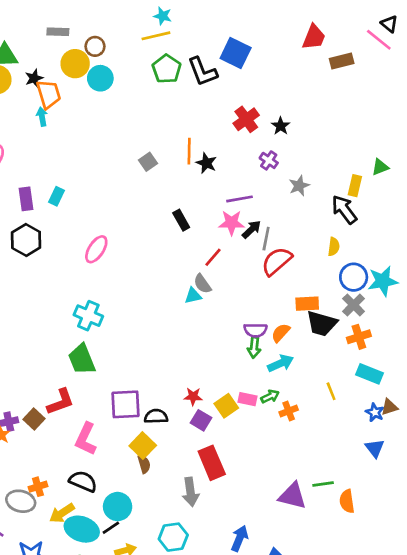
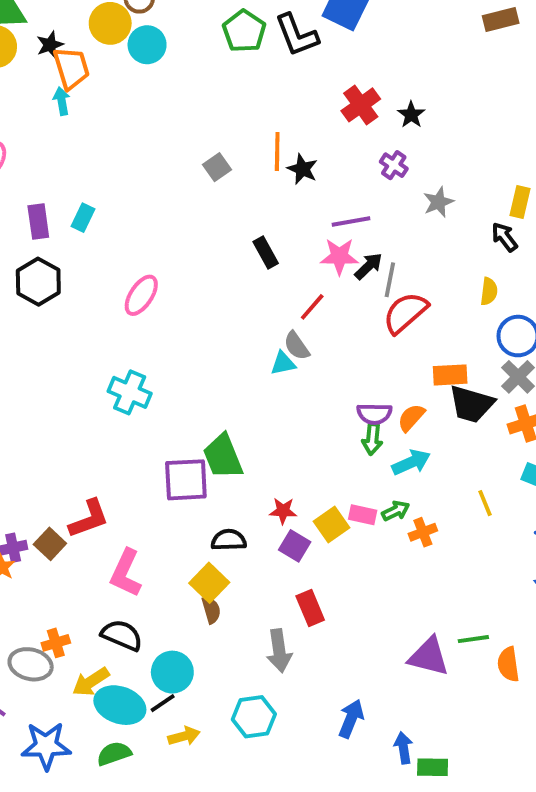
black arrow: (344, 210) -> (504, 237), size x0.7
green trapezoid: (82, 359) -> (223, 456), moved
purple square: (125, 404) -> (186, 480), moved
red rectangle: (212, 463) -> (310, 608), size x0.7

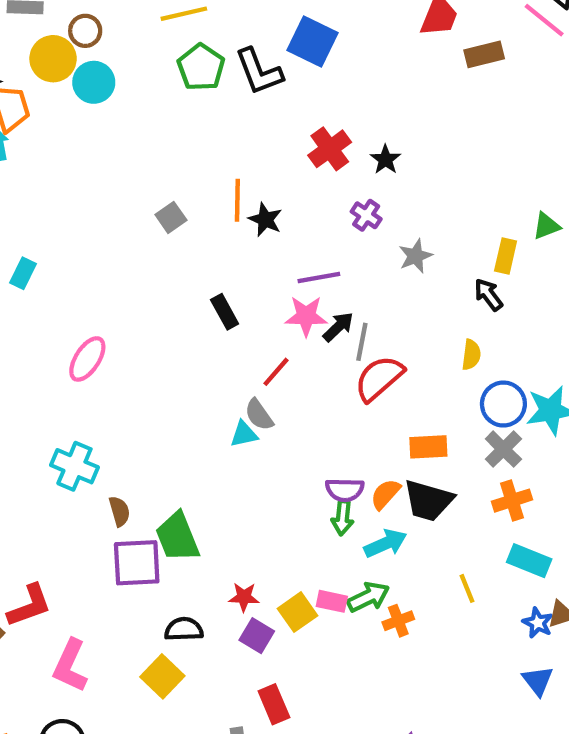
black trapezoid: (471, 404) -> (428, 501), moved
green arrow: (396, 511) -> (368, 597), size x1.4
brown semicircle: (211, 610) -> (120, 511), moved

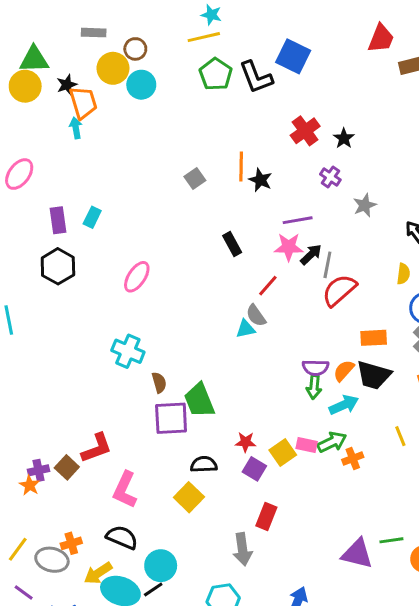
red rectangle: (274, 704) -> (266, 517), turned 45

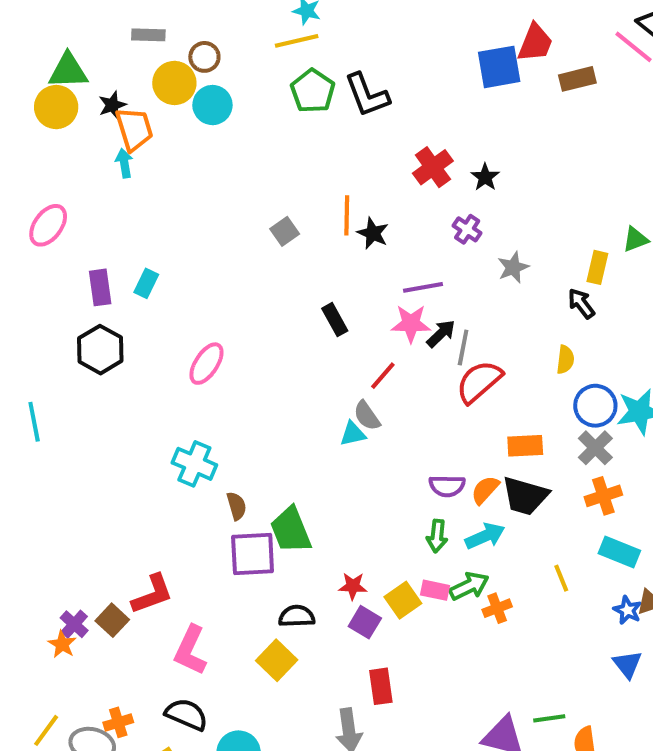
blue square: (293, 56) -> (499, 67), moved, turned -36
green arrow: (314, 387) -> (437, 536), moved
purple cross: (39, 470) -> (74, 624), turned -36
red rectangle: (266, 517) -> (381, 686), turned -30

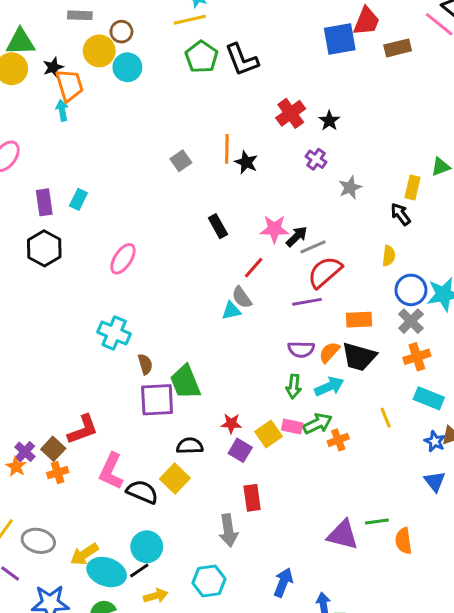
purple line: (423, 287) -> (307, 302), moved
gray line: (463, 348) -> (313, 247), turned 55
black semicircle: (186, 714) -> (142, 492), moved
orange cross: (118, 722) -> (58, 473), moved

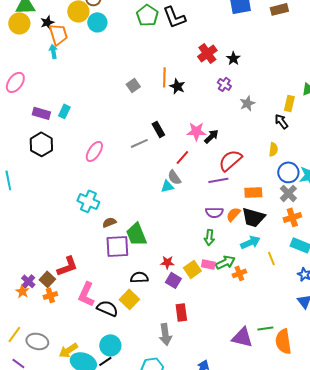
purple rectangle: (44, 202) -> (41, 113), turned -66
gray line: (313, 247) -> (139, 143), moved
brown semicircle: (145, 364) -> (109, 222), turned -96
cyan arrow: (329, 386) -> (250, 242), moved
orange semicircle: (404, 541) -> (283, 341), size x1.4

